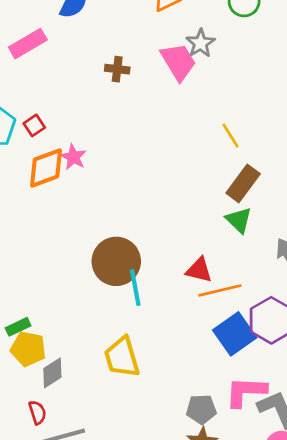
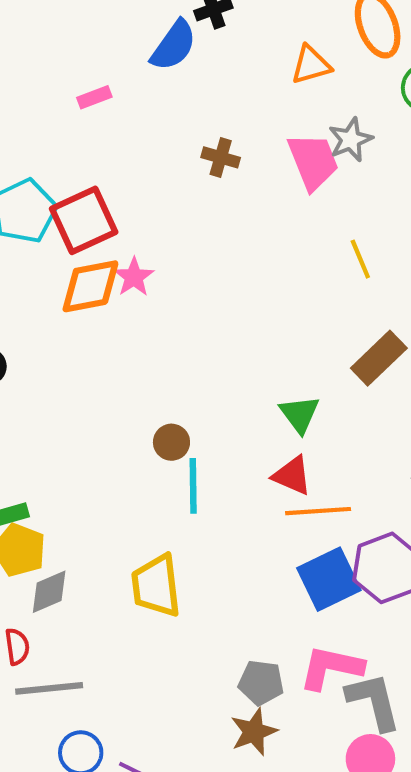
pink rectangle: (28, 44) -> (94, 97), size x0.6
red square: (34, 125) -> (84, 220), size x2.0
yellow line: (231, 136) -> (360, 259), moved
green triangle: (239, 220) -> (300, 414), moved
brown circle: (116, 261) -> (171, 442), size x0.5

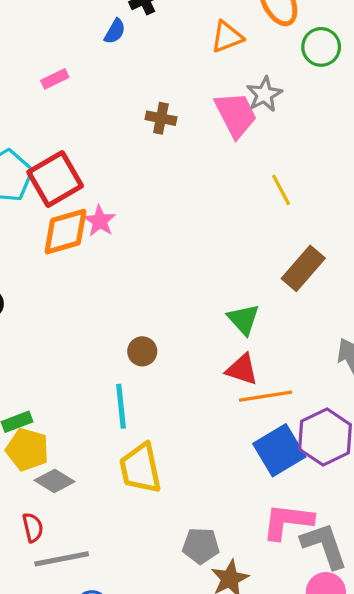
blue semicircle: (174, 45) -> (115, 31), size x0.6
cyan line: (193, 486) -> (121, 406), moved
gray diamond: (49, 592) -> (55, 481), turned 60
gray pentagon: (261, 683) -> (201, 546), moved

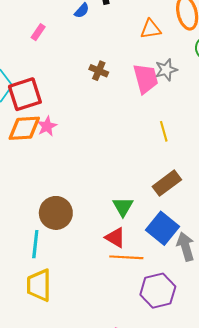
pink rectangle: (55, 79) -> (38, 32), turned -42
brown circle: (142, 351) -> (56, 213), size x1.8
blue square: (279, 450) -> (163, 228), moved, turned -32

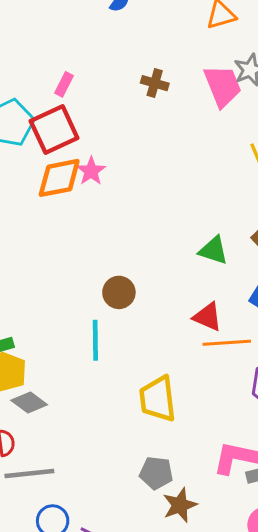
pink rectangle: (38, 32) -> (64, 84), moved
green triangle: (123, 207) -> (213, 250), moved, turned -35
brown circle: (56, 213) -> (119, 292), size x0.7
yellow trapezoid: (39, 285) -> (158, 399), moved

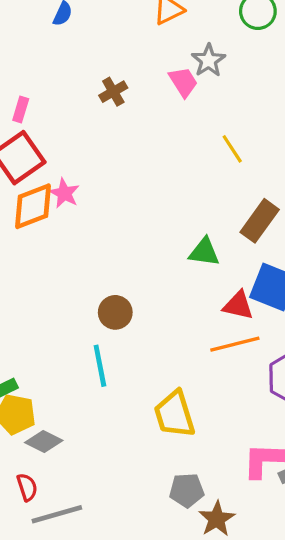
brown cross: (155, 83) -> (113, 92), turned -36
pink trapezoid: (223, 86) -> (183, 82), size x0.7
red triangle: (208, 317) -> (238, 305), moved

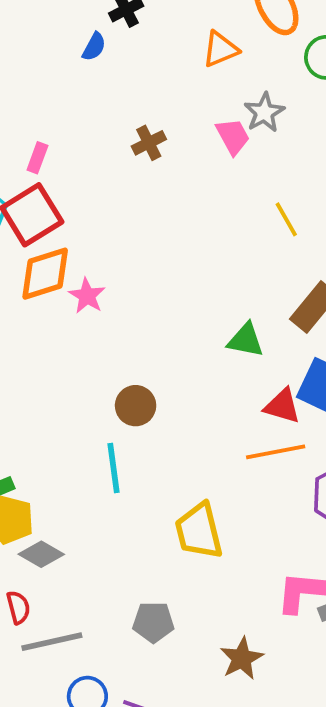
pink star: (64, 193) -> (87, 296), moved
gray pentagon: (187, 490) -> (153, 622), moved

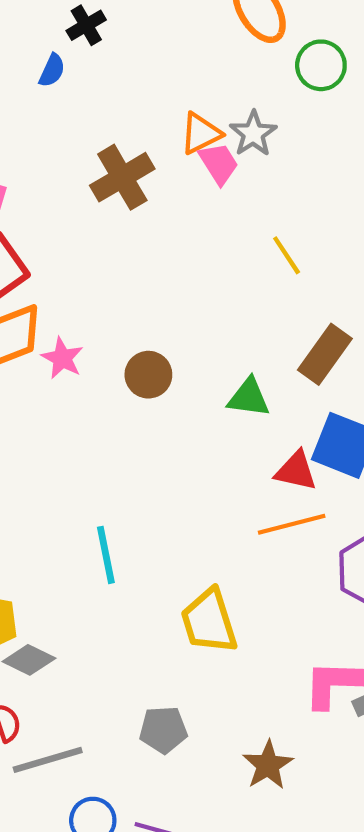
orange triangle: (220, 49) -> (201, 134), moved
brown cross: (149, 143) -> (122, 177), size x1.6
brown circle: (136, 406) -> (148, 375), moved

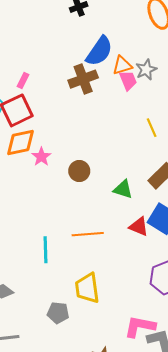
blue semicircle: (52, 70) -> (99, 51), moved, size x2.0
orange line: (292, 524) -> (88, 234), moved
gray pentagon: (163, 730) -> (58, 313), moved

